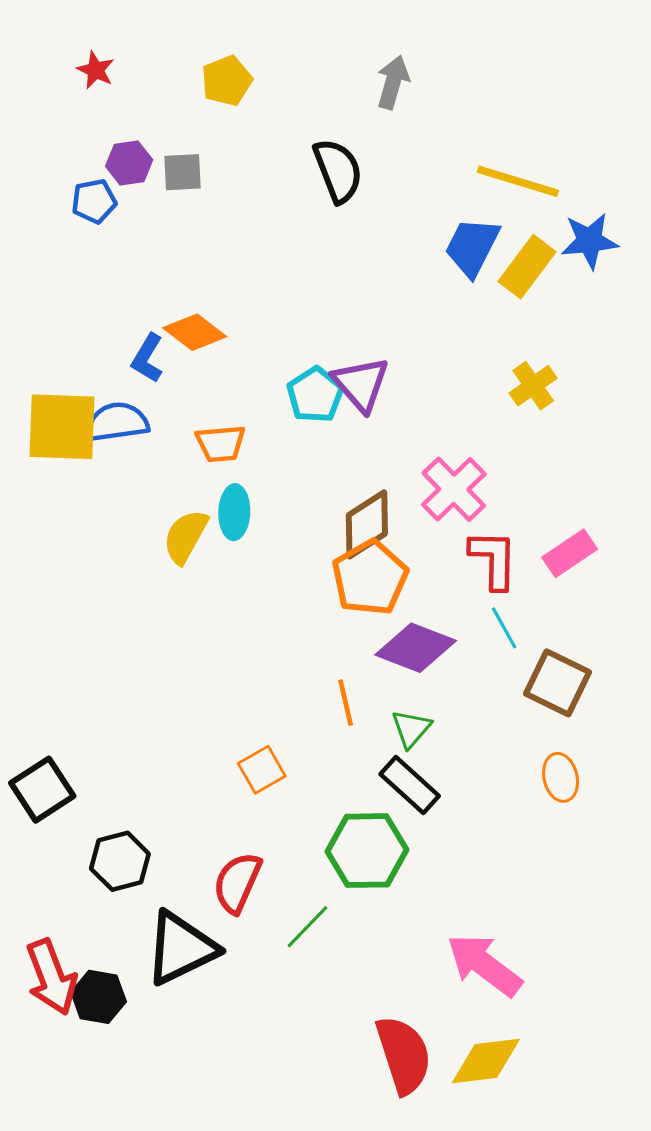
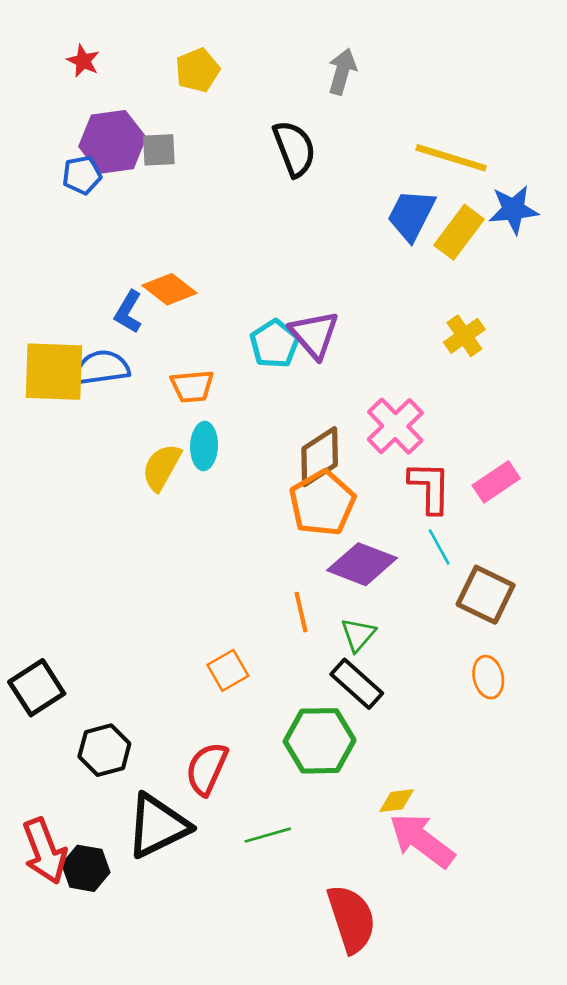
purple hexagon: (129, 163) -> (112, 142), size x1.6
green line: (307, 927) -> (268, 835), moved, turned 30
yellow diamond: (486, 1061) -> (397, 801), moved, size x0.6

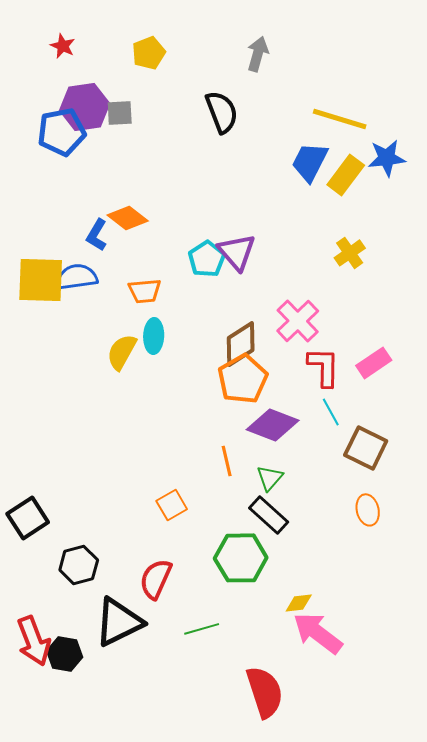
blue pentagon: (82, 175) -> (62, 132), size x1.6

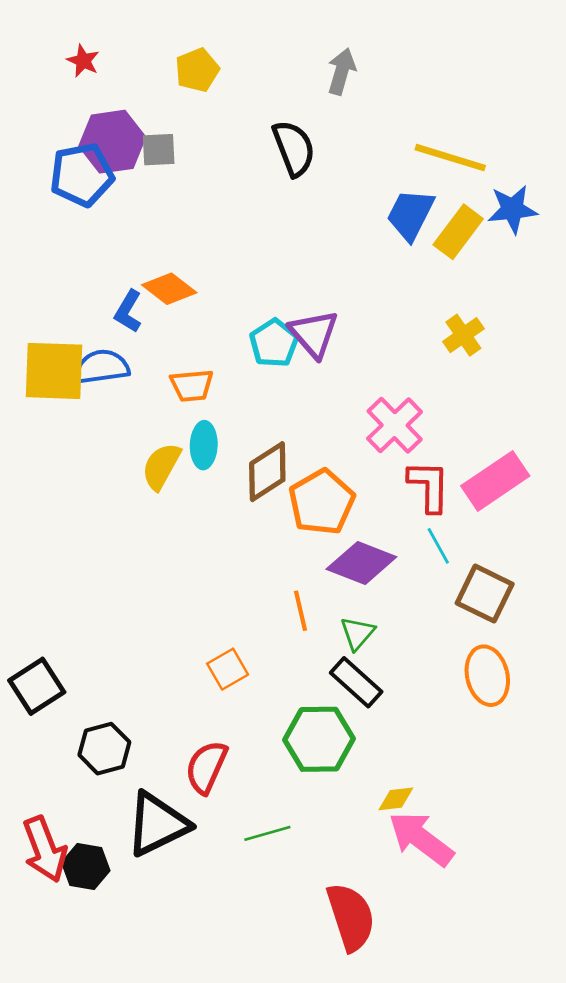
brown diamond: (241, 344) -> (267, 472), moved
pink rectangle: (374, 363) -> (495, 481), size x1.4
orange ellipse: (368, 510) -> (487, 676), size x1.4

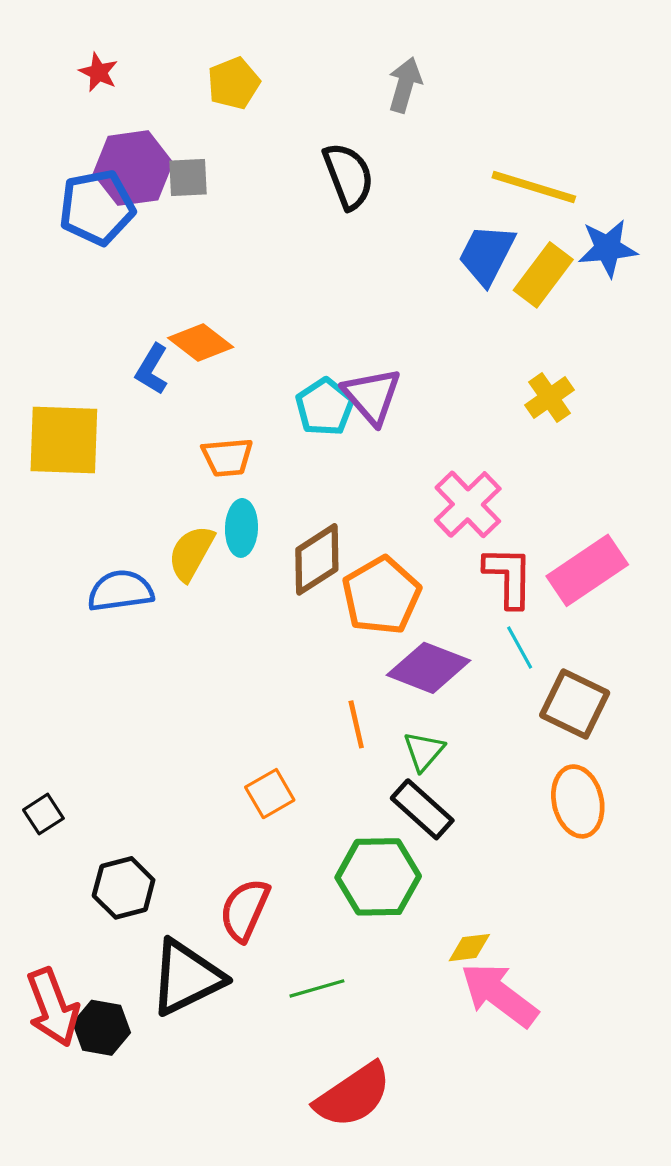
blue semicircle: (102, 367) -> (120, 591), moved
black square: (37, 686) -> (43, 814), size x0.6
red semicircle: (351, 917) -> (353, 1095), moved, turned 74

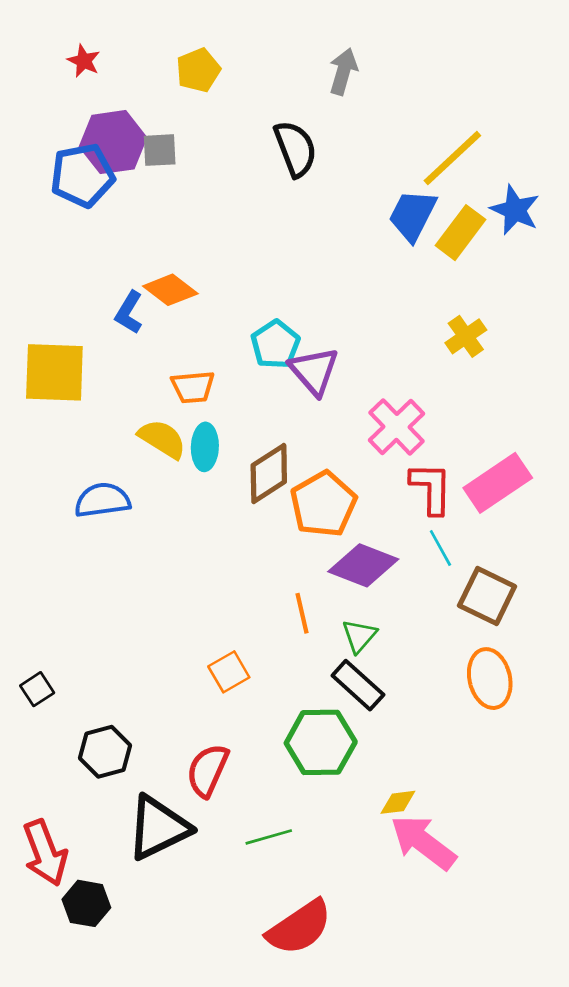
yellow line: (534, 187) -> (452, 158), turned -60
blue star: (608, 248) -> (515, 210), turned 30
purple triangle: (372, 396) -> (314, 371), moved
yellow semicircle: (191, 553) -> (162, 439), moved, turned 93
black hexagon: (102, 1028) -> (86, 903), moved

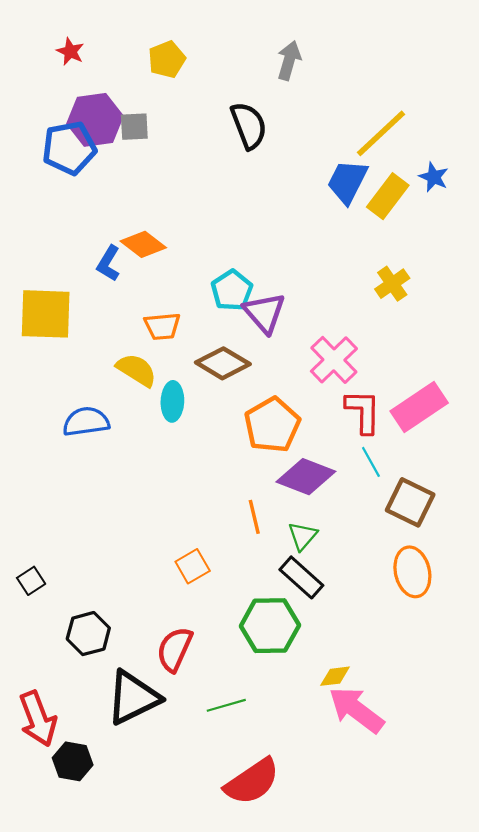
blue star: (515, 210) -> (434, 177), size x0.7
cyan ellipse: (205, 447) -> (172, 401), moved
brown diamond: (269, 474) -> (223, 363), moved, turned 64

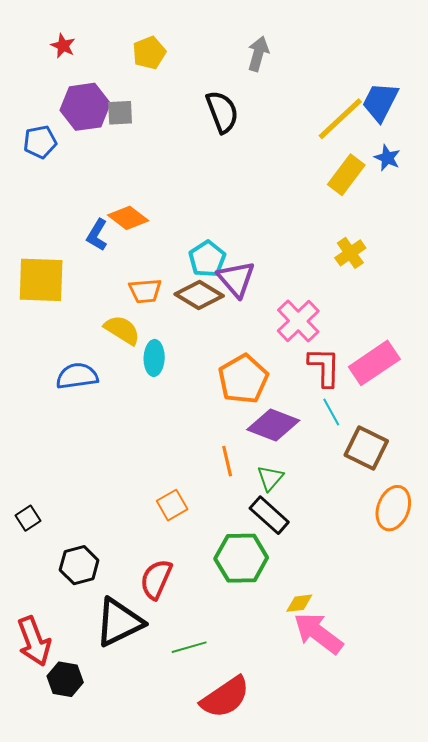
blue pentagon: (69, 148) -> (40, 142), moved, size x0.7
blue trapezoid: (347, 182) -> (380, 102), moved
brown diamond: (223, 363) -> (199, 295), moved
orange ellipse: (412, 572) -> (393, 508), moved, turned 33
green line: (226, 705) -> (189, 647), moved

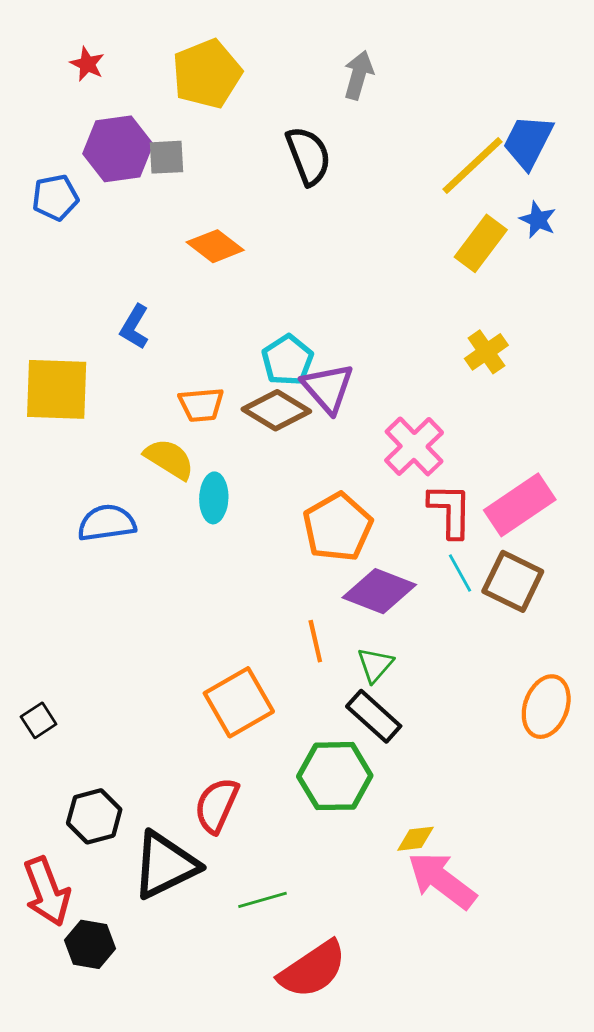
yellow pentagon: (149, 53) -> (207, 74), size x1.5
orange diamond: (128, 218) -> (215, 246), moved
brown square: (366, 448) -> (513, 581), moved
orange square: (172, 505) -> (239, 702), size x1.6
black hexagon: (79, 565) -> (94, 816), moved

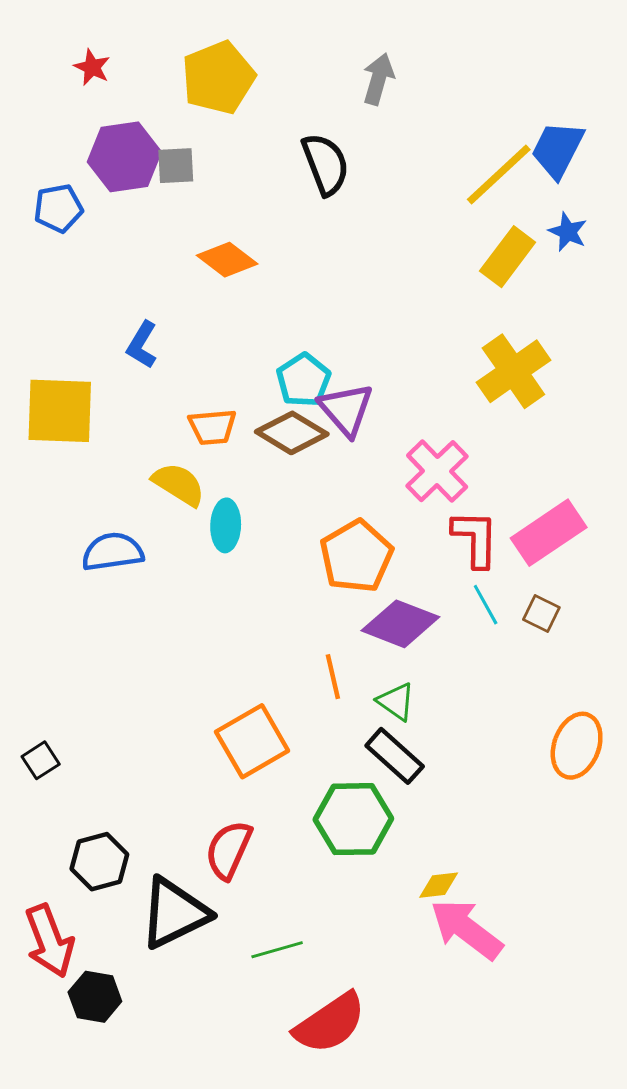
yellow cross: (486, 352) -> (513, 371), size x1.6
brown square: (513, 581) -> (541, 613), size x0.6
green triangle: (375, 665) -> (396, 702), turned -36

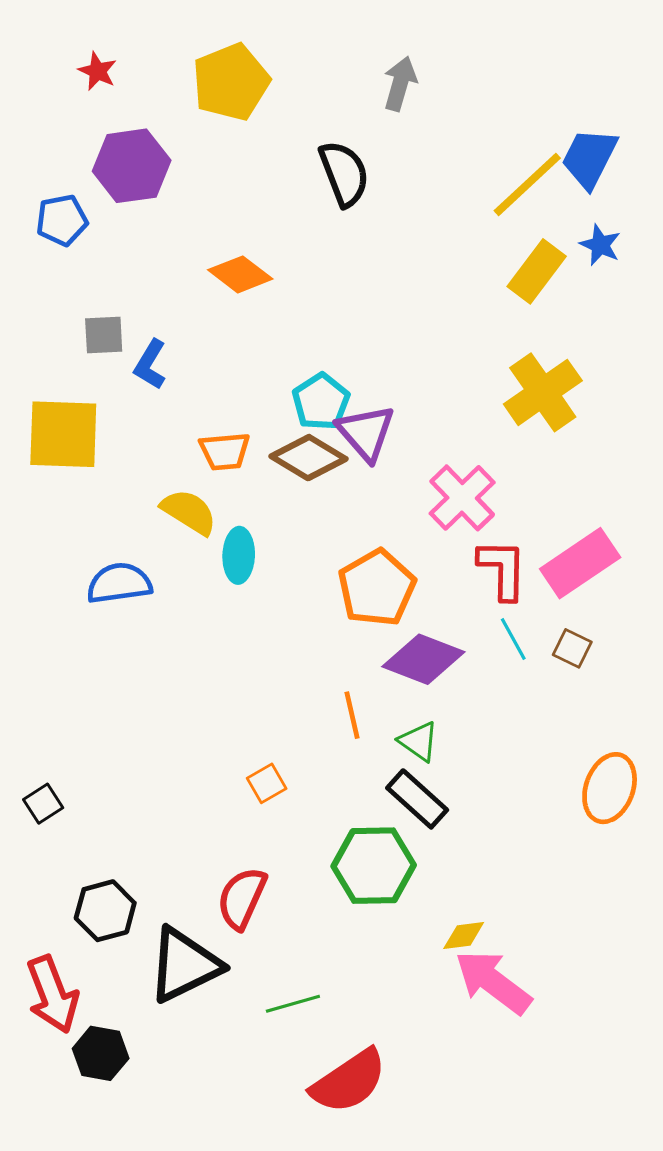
gray square: (176, 166) -> (104, 335), moved
orange square: (252, 741) -> (267, 783), size x0.5

